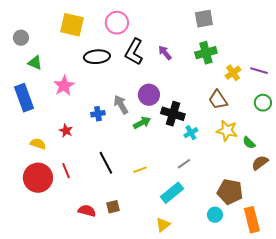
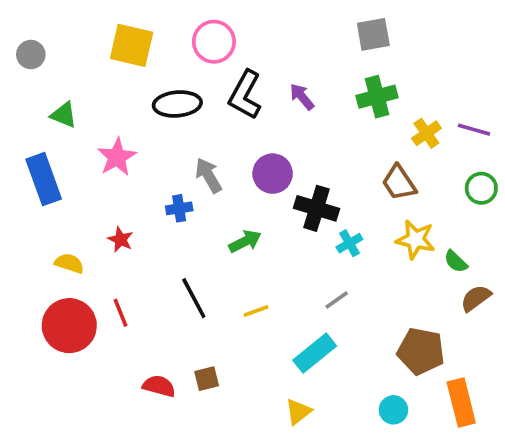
gray circle: (21, 38) -> (31, 55), moved
gray arrow: (121, 105) -> (208, 175), moved
green arrow: (142, 123) -> (245, 241), moved
cyan circle: (215, 215) -> (393, 410), moved

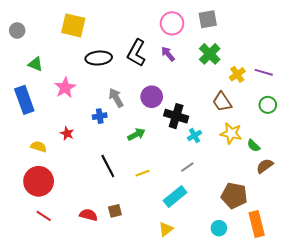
pink circle: (214, 42) -> (172, 23), moved
green cross: (377, 97) -> (210, 54), turned -30
red line: (121, 313) -> (44, 216), moved, turned -35

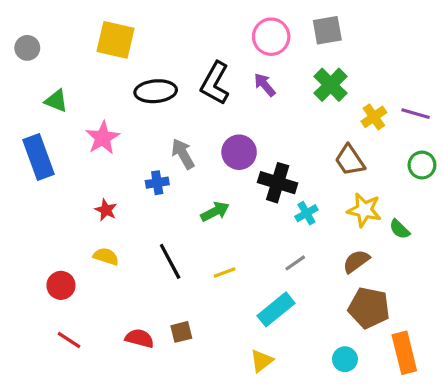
yellow semicircle: (39, 147) -> (106, 256), moved
brown semicircle: (265, 166) -> (356, 261), moved
red circle: (39, 181) -> (61, 285), size x0.6

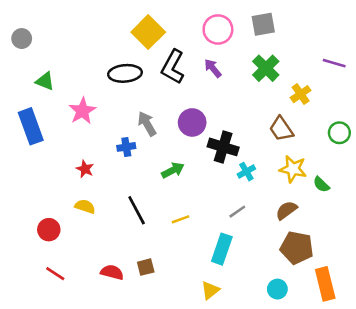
yellow square: (116, 40) -> (148, 32), moved, turned 32
purple line: (416, 114) -> (334, 63), moved
cyan rectangle: (276, 309) -> (222, 249), turned -32

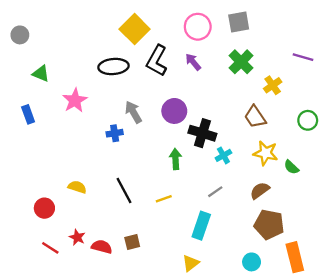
blue rectangle: (31, 126) -> (28, 114), size x0.6
red star: (85, 169) -> (77, 237), moved
green arrow: (173, 170) -> (175, 159), moved, turned -66

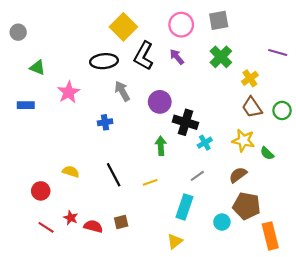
gray arrow: (133, 112) -> (122, 91), moved
blue rectangle: (28, 114) -> (26, 105), turned -70
brown trapezoid: (255, 117) -> (252, 107), moved
cyan circle: (252, 262) -> (222, 222), moved

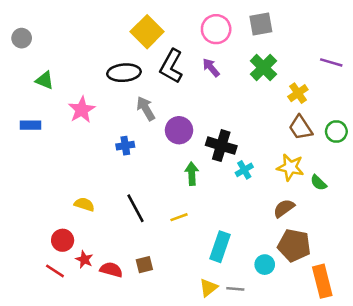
purple circle: (160, 102) -> (179, 130), moved
gray line: (197, 176) -> (235, 289), moved, turned 40
red circle: (41, 191) -> (63, 240), moved

